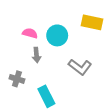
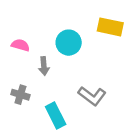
pink semicircle: (30, 33) -> (20, 45), moved
gray L-shape: (80, 67) -> (92, 96), moved

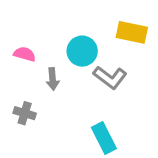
gray L-shape: (92, 96) -> (110, 77), moved
cyan rectangle: (56, 115) -> (104, 138), moved

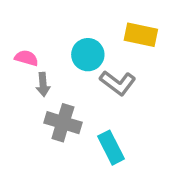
gray arrow: (53, 79) -> (43, 84), moved
gray cross: (25, 113) -> (63, 123), moved, size x1.5

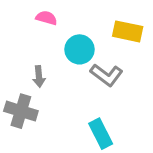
pink semicircle: (26, 58) -> (46, 18), moved
gray cross: (63, 123) -> (21, 111), moved

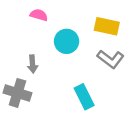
gray L-shape: (107, 75) -> (111, 59), moved
cyan rectangle: (101, 134) -> (84, 97), moved

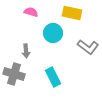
yellow rectangle: (107, 26) -> (72, 13), moved
cyan rectangle: (84, 97) -> (53, 77), moved

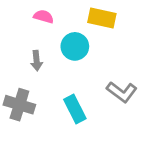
gray L-shape: (88, 47) -> (122, 92), moved
gray arrow: (26, 51) -> (36, 61), moved

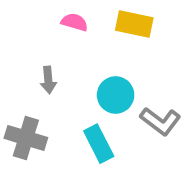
pink semicircle: (44, 17) -> (74, 22), moved
cyan circle: (75, 46) -> (116, 95), moved

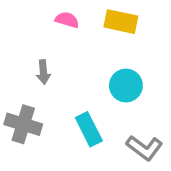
cyan circle: (116, 95) -> (126, 86), moved
gray L-shape: (160, 121) -> (144, 148), moved

